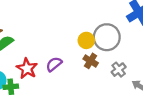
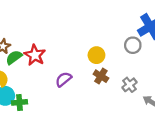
gray circle: (107, 37) -> (133, 45), moved, size x0.6
red star: (27, 68) -> (35, 55), moved

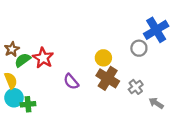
brown cross: (101, 76) -> (108, 78), size x1.5
purple semicircle: (63, 79) -> (71, 82), turned -91

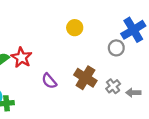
yellow circle: (103, 58) -> (75, 28), moved
gray arrow: (156, 103) -> (133, 93), moved, turned -32

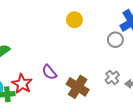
red star: (21, 58) -> (22, 84), moved
brown cross: (85, 78) -> (78, 87), moved

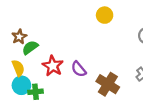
red star: (22, 84) -> (53, 66), moved

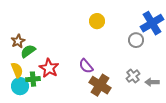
purple semicircle: (79, 69) -> (86, 66), moved
green cross: (35, 92) -> (33, 79), moved

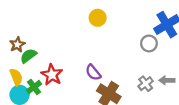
yellow circle: (97, 21) -> (98, 18), moved
green cross: (33, 79) -> (34, 87), turned -32
gray arrow: (152, 82) -> (167, 80), moved

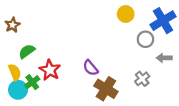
yellow circle: (98, 18) -> (126, 14), moved
brown star: (17, 45) -> (13, 25), moved
gray arrow: (167, 80) -> (164, 58), moved

